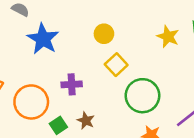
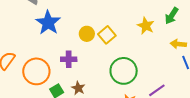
yellow circle: (104, 34) -> (87, 34), moved
yellow square: (116, 65) -> (107, 35), moved

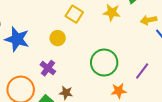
yellow square: (107, 35) -> (74, 14), moved
purple cross: (69, 59) -> (48, 68), turned -35

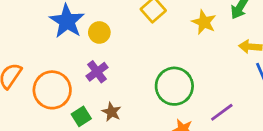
yellow circle: (58, 38) -> (99, 32), moved

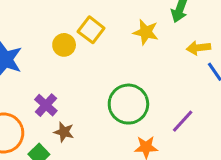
yellow circle: (99, 32) -> (64, 45), moved
brown star: (112, 112) -> (64, 132), moved

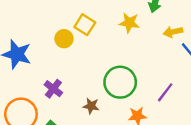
brown star: (64, 132) -> (91, 106), moved

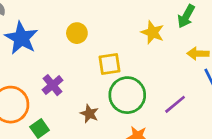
yellow square: (85, 25) -> (110, 64), moved, turned 36
purple line: (165, 92) -> (175, 104), moved

